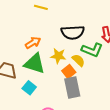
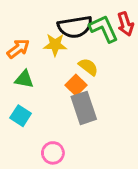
green L-shape: (92, 50) -> (104, 29), moved, turned -130
yellow star: (58, 56) -> (55, 45), moved
green triangle: (34, 64) -> (24, 79), size x0.6

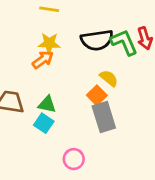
yellow star: (55, 45) -> (49, 43), moved
green triangle: (24, 79) -> (47, 104), moved

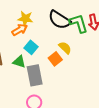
black semicircle: (97, 40) -> (59, 20), turned 35
gray rectangle: (104, 117) -> (35, 75), moved
cyan square: (44, 123) -> (31, 47), moved

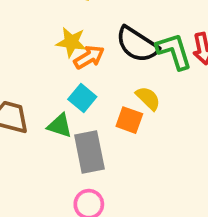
orange arrow: (20, 30) -> (89, 57), moved
orange square: (55, 59) -> (129, 120), turned -32

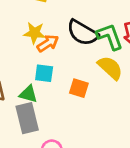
cyan square: (82, 98) -> (44, 73), turned -30
yellow semicircle: (148, 98) -> (110, 68), moved, size x1.4
gray rectangle: (89, 152) -> (27, 118), moved

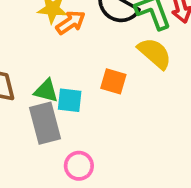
cyan square: (44, 73) -> (70, 100), moved

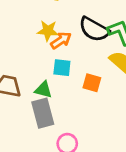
cyan square: (70, 100) -> (62, 68), moved

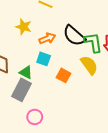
yellow star: (48, 31) -> (24, 27), moved
gray rectangle: (43, 113) -> (21, 90), turned 30

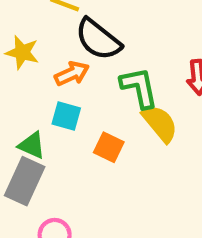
black semicircle: (74, 36) -> (98, 39), moved
green L-shape: (93, 42) -> (139, 88), moved

